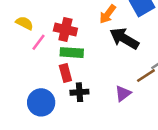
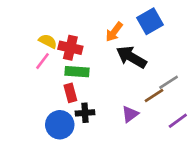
yellow semicircle: (24, 23) -> (48, 41), moved
blue circle: (41, 102) -> (60, 125), moved

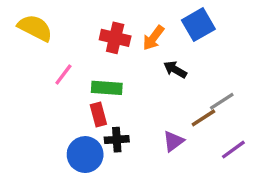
yellow semicircle: (48, 41) -> (35, 28), moved, size x1.5
red cross: (70, 48) -> (115, 38), moved
black arrow: (131, 57) -> (175, 70), size x0.6

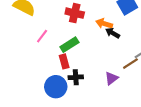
orange arrow: (153, 38) -> (104, 24), moved, turned 70
green rectangle: (107, 88) -> (69, 45), turned -36

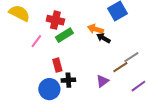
red cross: (75, 13) -> (55, 20), moved
green rectangle: (69, 45) -> (64, 35), moved

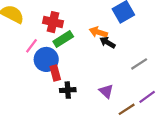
brown line: (120, 67) -> (127, 109), moved
purple triangle: (102, 81) -> (106, 91), turned -40
blue circle: (49, 89) -> (46, 59), moved

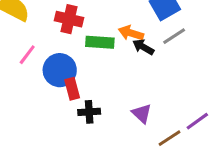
green rectangle: (63, 39) -> (100, 42), moved, turned 36
pink line: (31, 46) -> (27, 55), moved
gray line: (139, 64) -> (174, 36), moved

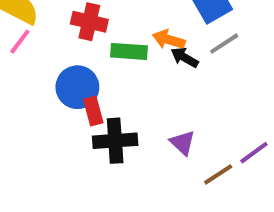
pink line: (27, 55) -> (20, 42), moved
black cross: (89, 112) -> (115, 141), size x1.5

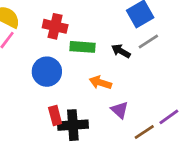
orange arrow: (169, 40) -> (100, 83), moved
red rectangle: (93, 111) -> (55, 115), moved
black cross: (115, 141) -> (73, 125), moved

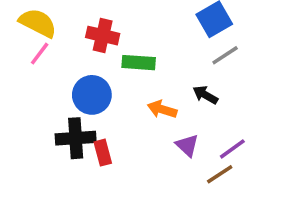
black arrow: (121, 51) -> (205, 95), moved
purple line: (169, 117) -> (232, 149), moved
black cross: (73, 125) -> (76, 138), moved

